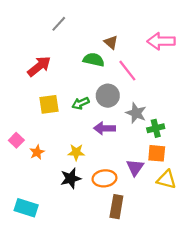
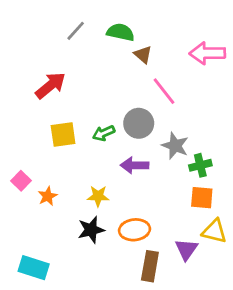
green semicircle: (94, 60) -> (120, 32), moved
purple triangle: (135, 167) -> (186, 249), moved

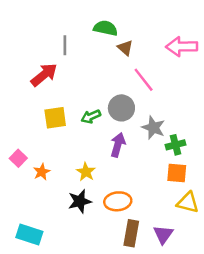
gray line: (76, 31) -> (65, 45), moved, turned -42
purple arrow: (135, 165) -> (118, 145), turned 105
yellow star: (98, 196) -> (86, 172), turned 30
purple triangle: (186, 249) -> (163, 234), moved

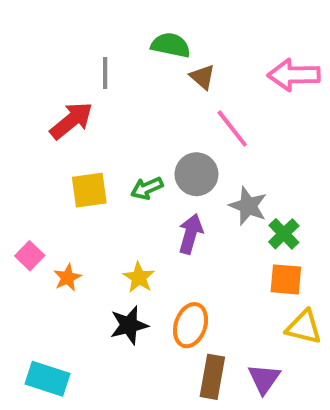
green cross: (176, 145) -> (284, 234), turned -30
orange ellipse: (118, 201) -> (191, 325), turned -65

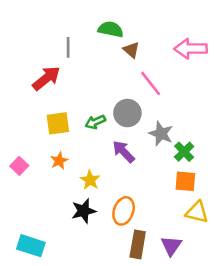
purple arrow: (191, 234) -> (124, 152), turned -60
orange star: (67, 277) -> (59, 161), moved

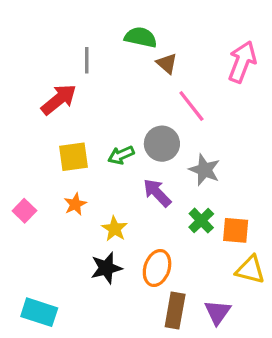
pink arrow: (191, 49) -> (242, 62), turned 112
green cross: (184, 152) -> (201, 221), moved

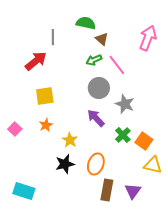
green arrow: (121, 155) -> (94, 60), moved
orange square: (236, 230) -> (144, 141), turned 30

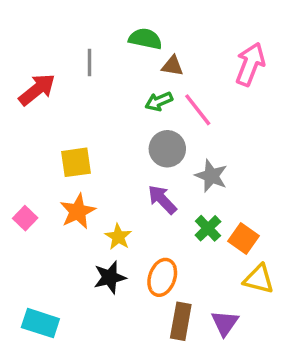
brown triangle: (102, 39) -> (172, 66), turned -32
red arrow: (36, 61) -> (37, 90), moved
orange star: (46, 125) -> (78, 211), size x1.5

